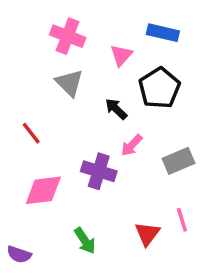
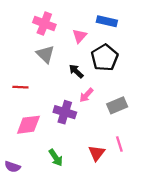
red line: (31, 133) -> (20, 87), turned -49

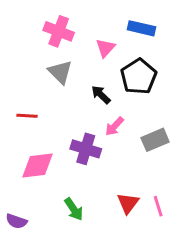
pink line: (119, 144) -> (158, 206), moved

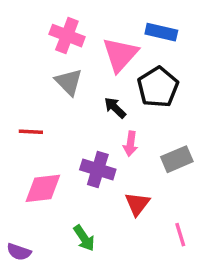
pink triangle: (105, 48) -> (120, 54), size x1.6
pink arrow: (114, 126) -> (130, 144), turned -35
red triangle: (128, 203) -> (137, 204), moved

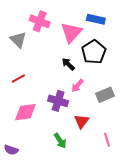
gray triangle: (69, 82) -> (18, 40), moved
red line: (31, 132) -> (18, 78), turned -32
pink arrow: (130, 144) -> (77, 86), turned 32
green arrow: (84, 238) -> (60, 141), moved

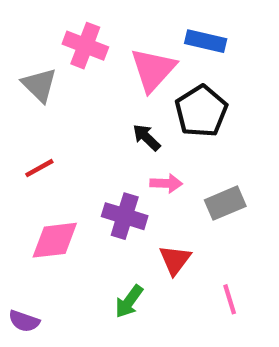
pink arrow: (77, 86) -> (166, 183), turned -128
green arrow: (60, 141) -> (129, 301), turned 70

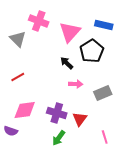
blue rectangle: (206, 41) -> (104, 25), moved
purple cross: (125, 216) -> (57, 113), moved
purple semicircle: (24, 321) -> (11, 131), moved

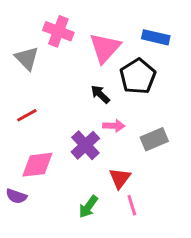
purple cross: (57, 113) -> (85, 145), moved, turned 30
pink line: (105, 137) -> (132, 205), moved

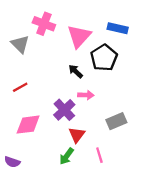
gray rectangle: (154, 139) -> (116, 121), moved
red triangle: (120, 178) -> (77, 135), moved
purple semicircle: (16, 196) -> (12, 162), moved

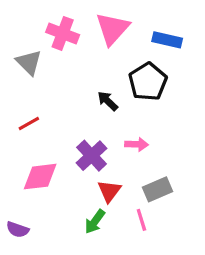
pink triangle: (79, 36) -> (112, 29), moved
pink arrow: (86, 95) -> (137, 144), moved
gray rectangle: (116, 121) -> (158, 189), moved

